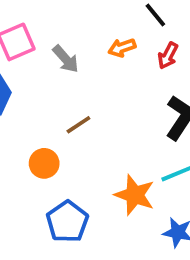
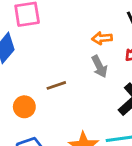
gray arrow: (66, 59) -> (99, 67), moved

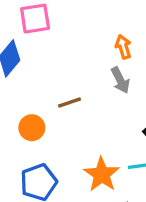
orange arrow: (102, 38) -> (123, 47), turned 78

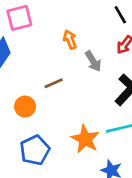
orange arrow: (123, 47) -> (70, 39), moved

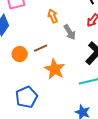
orange circle: (25, 107) -> (20, 54), moved
orange star: (85, 139) -> (55, 69), moved

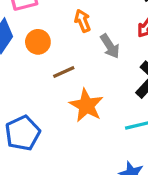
orange circle: (20, 54) -> (38, 42), moved
blue pentagon: (27, 97) -> (23, 133), moved

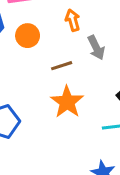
brown line: (64, 72) -> (62, 66), moved

